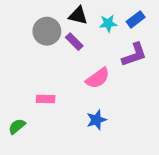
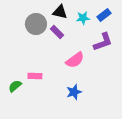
green semicircle: (17, 126) -> (15, 86), moved

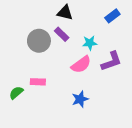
cyan star: (83, 18) -> (90, 43), moved
gray circle: (36, 24) -> (39, 41), moved
purple L-shape: (103, 42) -> (111, 61), moved

